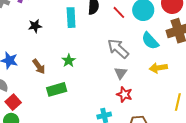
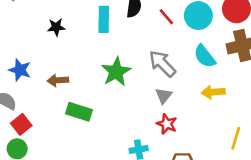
green star: (69, 61) -> (116, 72), moved, size x1.6
brown arrow: (39, 67) -> (58, 80), turned 119
green rectangle: (57, 89) -> (79, 112), turned 30

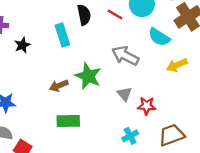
black star: (56, 27) -> (22, 45), moved
brown arrow: (58, 80) -> (59, 86), moved
gray triangle: (164, 96) -> (124, 94), moved

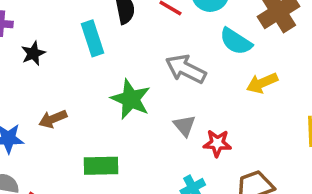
brown arrow: (59, 86) -> (53, 119), moved

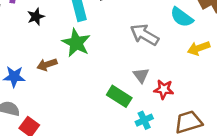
green star: (131, 99) -> (76, 43), moved
green rectangle: (101, 166) -> (119, 96), moved, turned 30

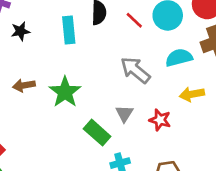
cyan semicircle: (182, 17) -> (179, 58), turned 120
green star: (76, 43) -> (65, 92), moved
red star: (164, 89) -> (160, 120), moved

